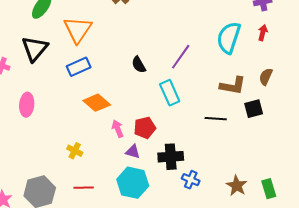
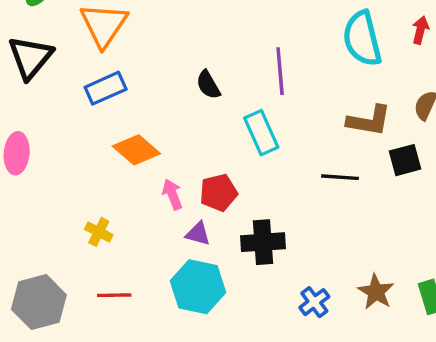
cyan semicircle: (229, 38) -> (362, 39), turned -32
purple line: (181, 57) -> (280, 71), turned -40
blue cross: (191, 180) -> (314, 302), moved, turned 30

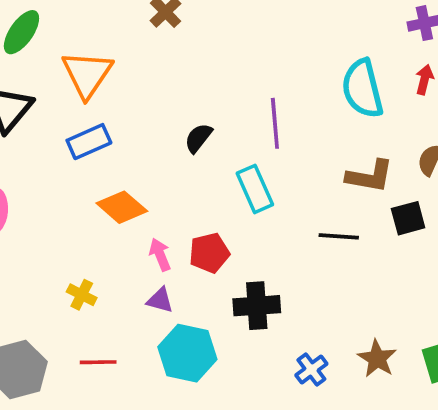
black semicircle: (208, 85) -> (198, 138), turned 68
purple triangle: (198, 234) -> (160, 300), moved

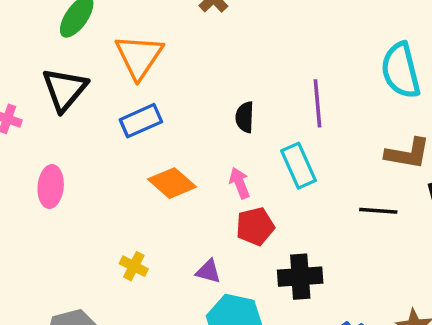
black semicircle: (198, 138) -> (245, 117), turned -36
pink arrow: (160, 255) -> (240, 183), moved

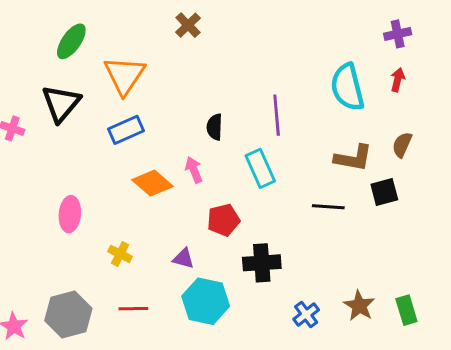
pink arrow: (240, 183) -> (194, 170), moved
pink ellipse: (51, 187) -> (70, 214), moved

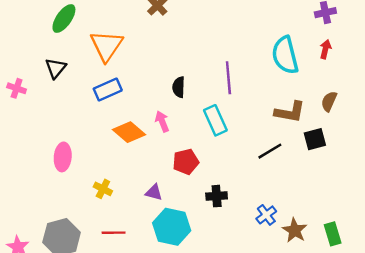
black triangle: (61, 103) -> (56, 68), size x0.7
black line: (328, 207) -> (270, 151), turned -35
black cross: (262, 263) -> (217, 196), size x0.7
blue cross: (306, 314) -> (266, 215), moved

